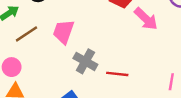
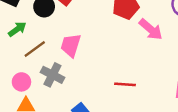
gray cross: (85, 61) -> (52, 75), moved

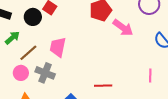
pink circle: (21, 82) -> (21, 73), moved
red line: (125, 84) -> (103, 86), moved

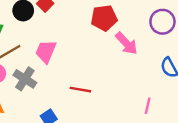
red line: (103, 86) -> (80, 90), moved

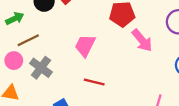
pink trapezoid: (46, 51) -> (85, 46), moved

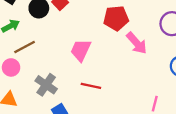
gray cross: (41, 68) -> (46, 85), moved

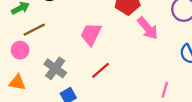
red line: (91, 86) -> (100, 70), turned -54

